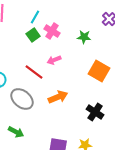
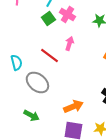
pink arrow: (54, 60) -> (69, 44), turned 128
orange arrow: (58, 97) -> (73, 106), moved

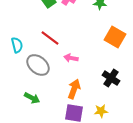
pink arrow: (69, 44) -> (71, 58), moved, turned -96
orange arrow: (73, 106) -> (74, 89), turned -48

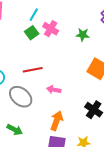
red line: (50, 38) -> (33, 70), turned -48

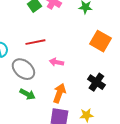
green arrow: (15, 130) -> (27, 94), moved

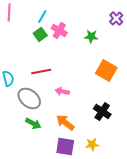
orange arrow: (59, 93) -> (65, 122), turned -72

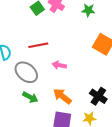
black cross: (102, 111) -> (98, 96), moved

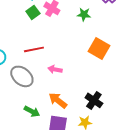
green arrow: (30, 97) -> (32, 111), moved

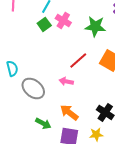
green star: (84, 14) -> (95, 26), size x1.5
red line: (34, 49) -> (78, 60), moved, turned -30

